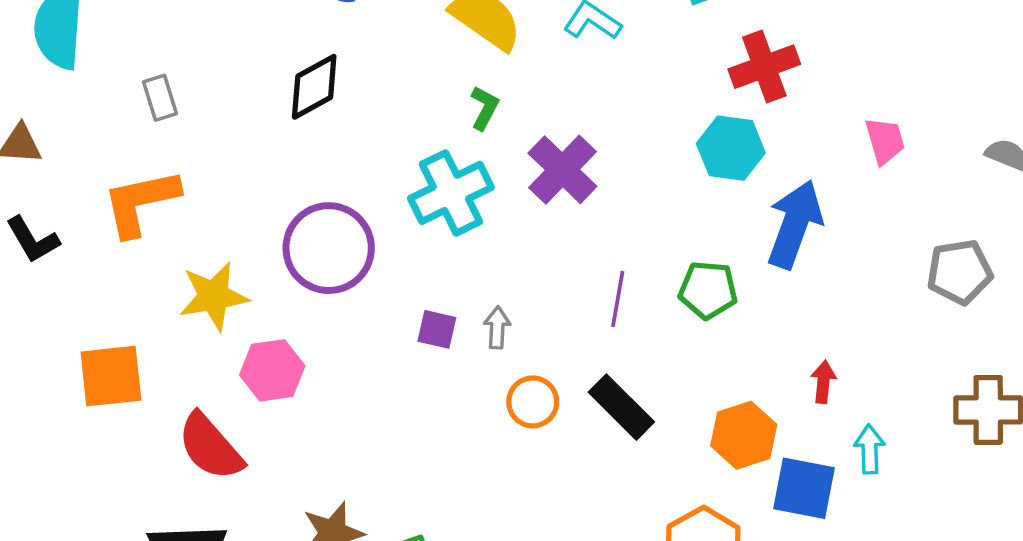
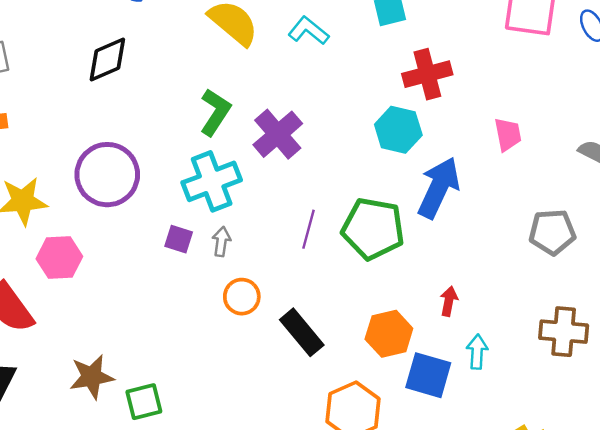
green L-shape: (484, 108) -> (215, 112), moved, size x1.5
cyan cross: (451, 193) -> (212, 181), moved
green pentagon: (708, 290) -> (373, 229), size x1.5
black rectangle: (621, 407) -> (302, 332), moved

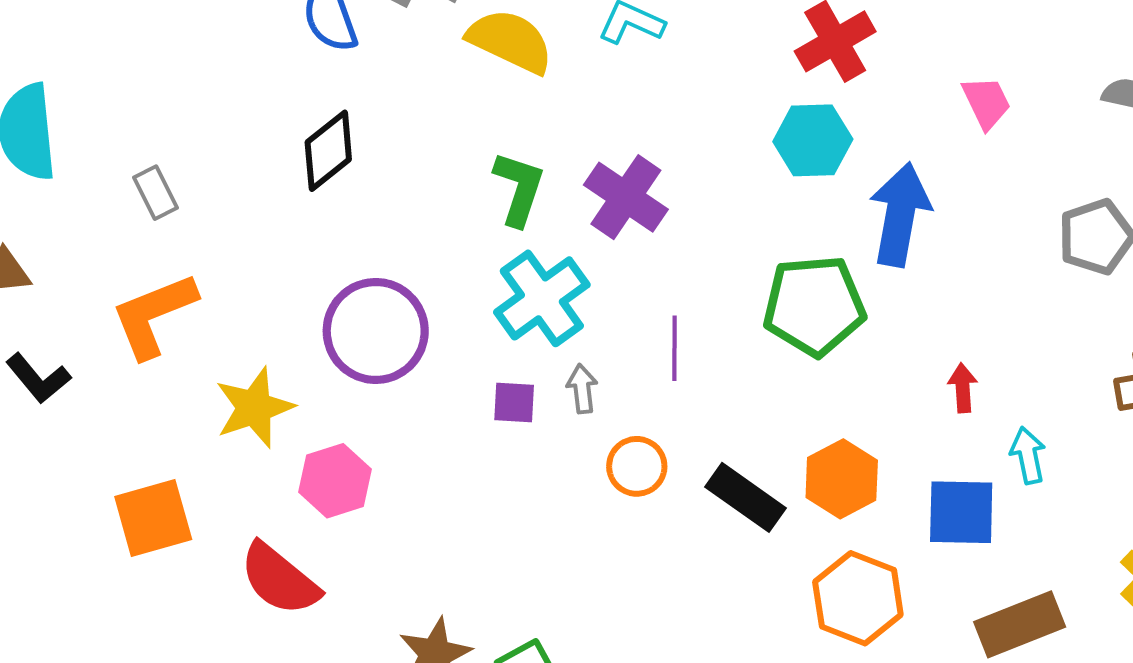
purple line: (308, 229) -> (675, 348), moved
orange hexagon: (389, 334) -> (842, 479), moved

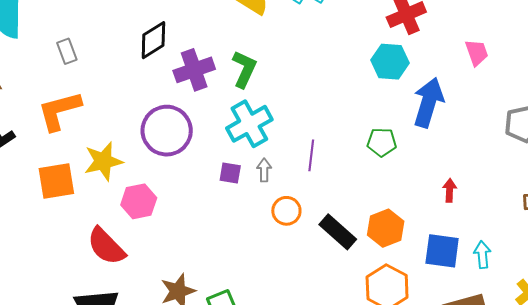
purple cross: (626, 197) -> (194, 70), moved, turned 30
green pentagon: (814, 306) -> (382, 142), size x0.6
cyan arrow: (1028, 455) -> (482, 255), moved
orange square: (153, 518) -> (56, 181), moved

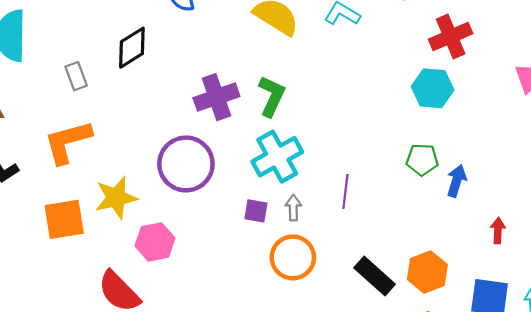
black diamond: (153, 40) -> (132, 48), moved
blue arrow: (428, 102) -> (456, 181), moved, size x0.6
green pentagon: (382, 142) -> (422, 160), moved
orange circle: (286, 211) -> (293, 257), moved, size x1.4

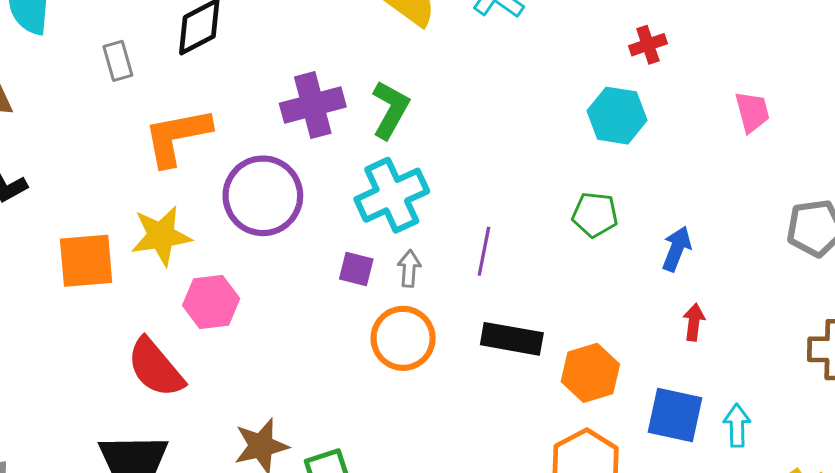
red cross: (451, 36) -> (648, 45), size x0.6
orange L-shape: (68, 142) -> (177, 137), moved
blue arrow: (456, 181) -> (677, 249), moved
black rectangle: (375, 276) -> (512, 339), moved, turned -36

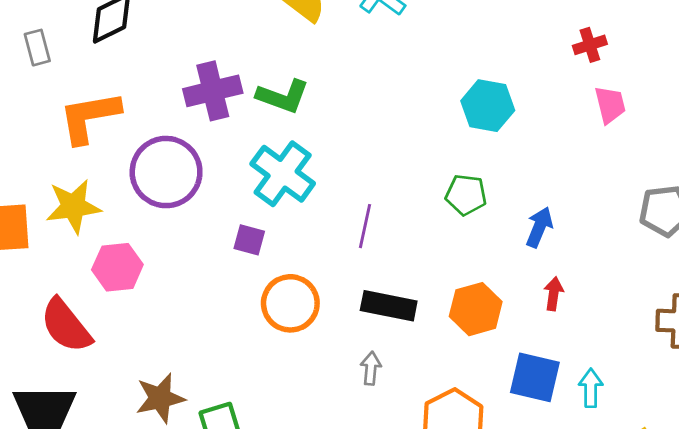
red cross: (648, 45) -> (590, 45), moved
green L-shape: (390, 110) -> (283, 96), turned 80
cyan cross: (392, 195) -> (283, 174), turned -30
gray arrow: (409, 268) -> (371, 368), moved
orange hexagon: (590, 373) -> (476, 309), moved

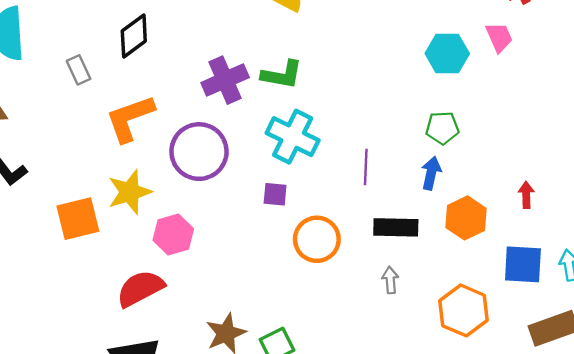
pink trapezoid: (610, 105) -> (499, 37), moved
blue arrow: (539, 227) -> (431, 173), moved
red semicircle: (66, 326) -> (140, 288), turned 111

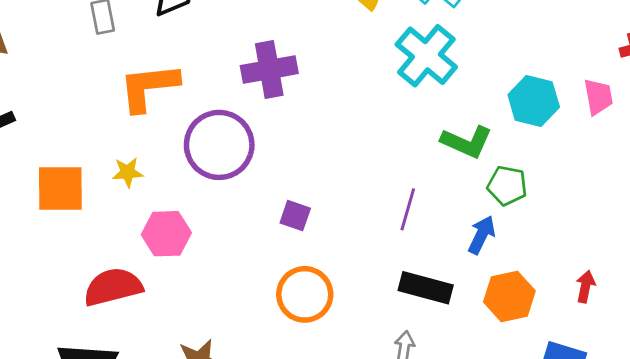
green L-shape: (282, 75) -> (467, 142), moved
cyan cross: (293, 137) -> (426, 56), moved
yellow star: (130, 192) -> (128, 172), size x0.6
orange circle: (317, 239) -> (305, 294), moved

